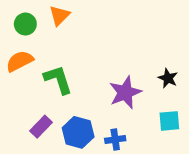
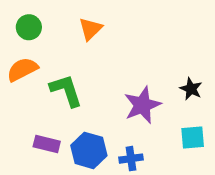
orange triangle: (60, 15) -> (90, 29), moved
purple rectangle: (41, 127) -> (47, 144), turned 60

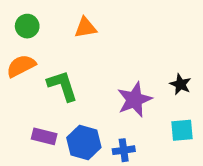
orange triangle: (90, 29) -> (85, 28), turned 35

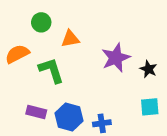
green circle: (27, 26) -> (41, 22), moved
orange triangle: (85, 28) -> (70, 39), moved
purple star: (134, 100) -> (116, 58), moved

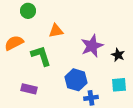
green circle: (41, 22) -> (28, 11), moved
blue hexagon: (69, 117) -> (76, 80), moved
blue cross: (102, 123) -> (91, 98), moved

